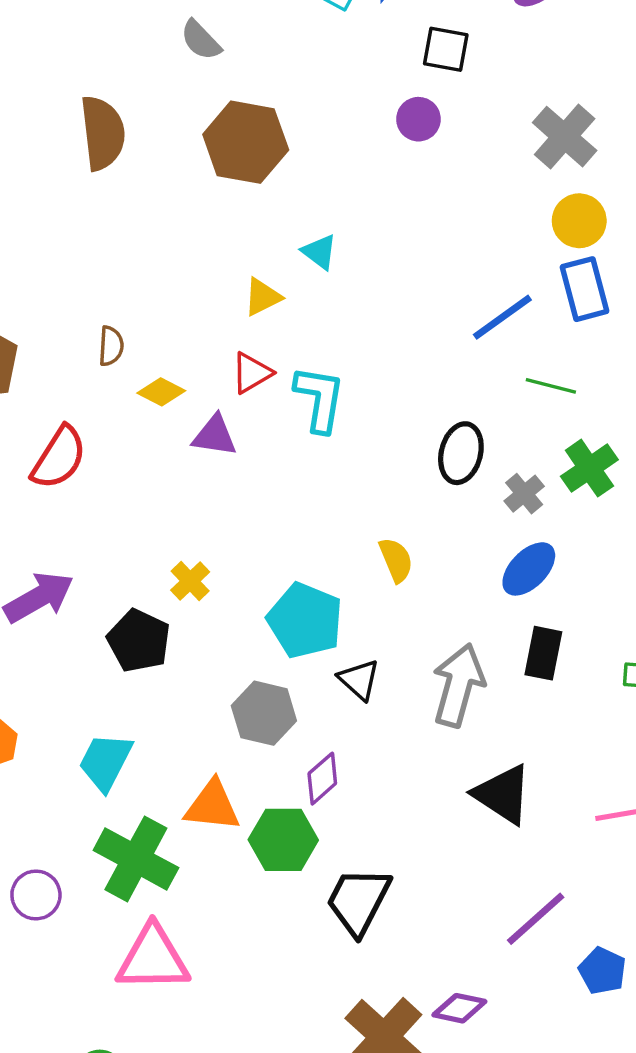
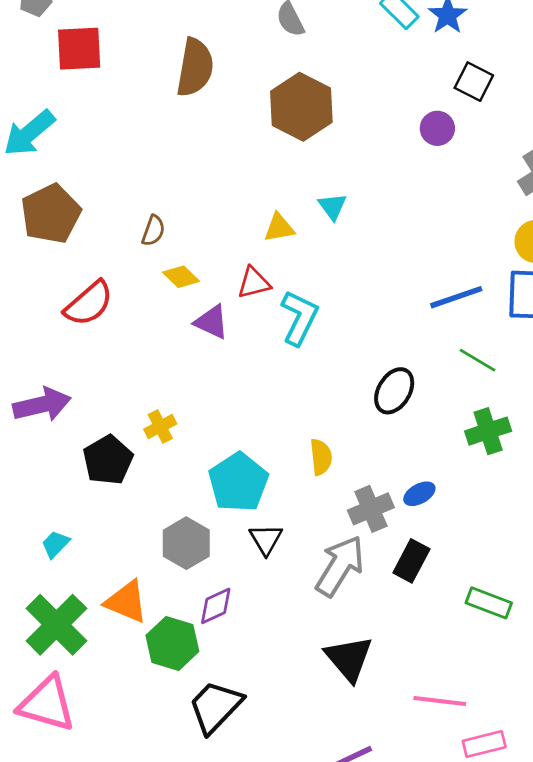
gray cross: (524, 494) -> (371, 509), moved, size x1.4
blue ellipse: (529, 569) -> (419, 494), size x0.7
cyan trapezoid: (105, 762) -> (55, 544), size x0.6

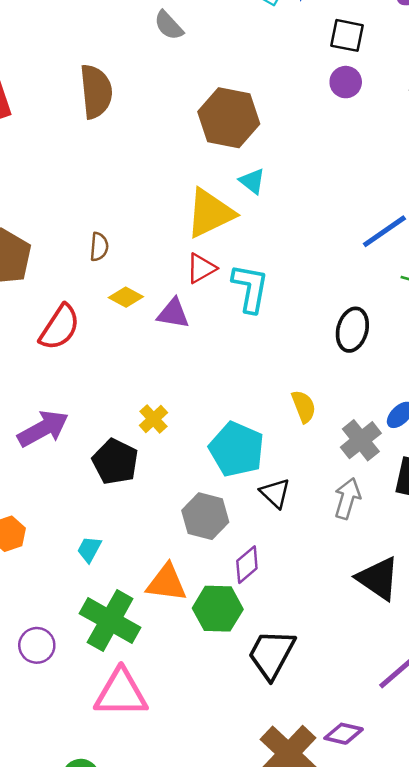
brown hexagon: (301, 107) -> (229, 118), moved
purple circle: (437, 128) -> (346, 82), moved
yellow triangle: (279, 228) -> (210, 213), size x1.8
yellow diamond: (181, 277) -> (126, 297), moved
gray arrow: (340, 566) -> (347, 499), size x0.7

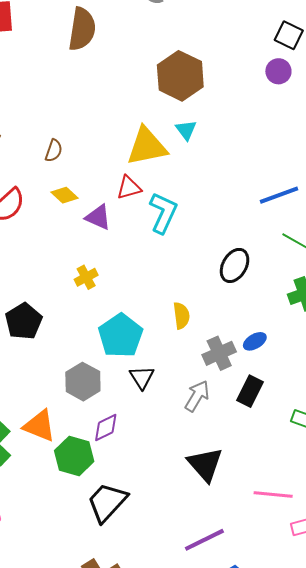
yellow cross: (153, 419) -> (86, 277), moved

